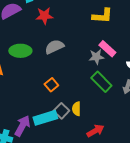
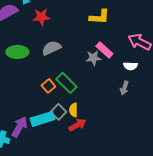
green rectangle: (101, 82) -> (66, 83), moved
red arrow: (95, 131) -> (77, 125), moved

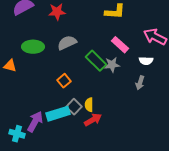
gray star: (93, 58) -> (112, 65), moved
green rectangle: (66, 83) -> (96, 61), moved

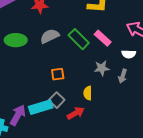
green rectangle: (96, 61) -> (79, 39), moved
gray star: (112, 65) -> (102, 68), moved
orange square: (64, 81) -> (58, 74), moved, turned 32
yellow semicircle: (89, 105) -> (88, 93), moved

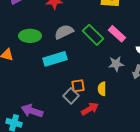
orange square: (58, 74) -> (78, 86), moved
cyan rectangle: (41, 107) -> (55, 59), moved
purple arrow: (18, 115) -> (32, 111), turned -100

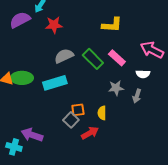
green ellipse: (30, 36) -> (22, 78), moved

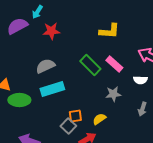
gray semicircle: (64, 56) -> (45, 66), moved
green ellipse: (22, 78) -> (19, 100), moved
gray arrow: (137, 96) -> (142, 109), moved
yellow semicircle: (102, 113) -> (99, 119), turned 56

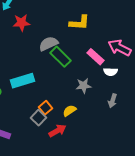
pink rectangle: (114, 64) -> (96, 57), moved
gray semicircle: (45, 66) -> (48, 44), moved
orange square: (75, 116) -> (46, 108), turned -32

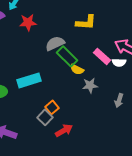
white semicircle: (110, 72) -> (119, 62), moved
yellow semicircle: (70, 111) -> (77, 69), moved, turned -120

